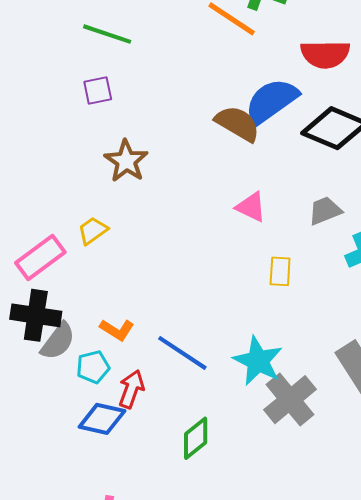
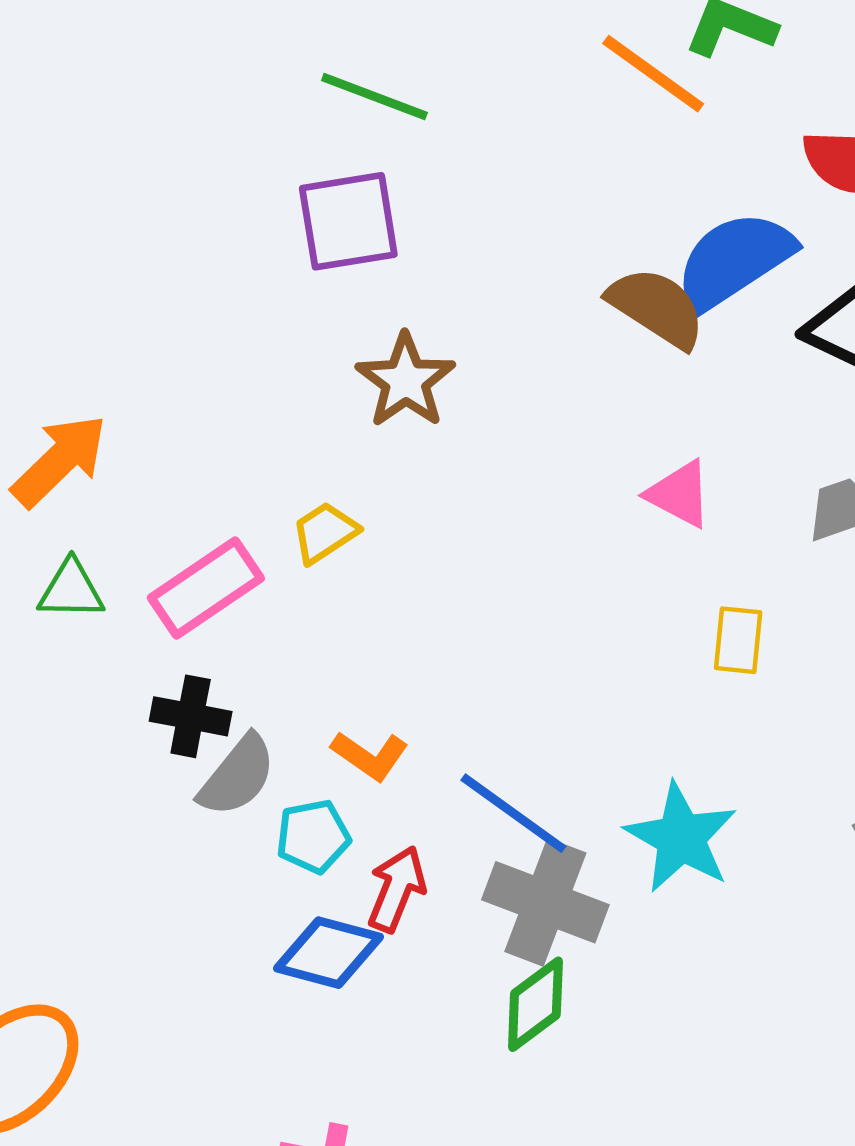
purple square: (98, 91) -> (348, 221), size x1.6
black cross: (36, 315) -> (191, 716), size x0.7
gray cross: (290, 400) -> (545, 902), moved, turned -32

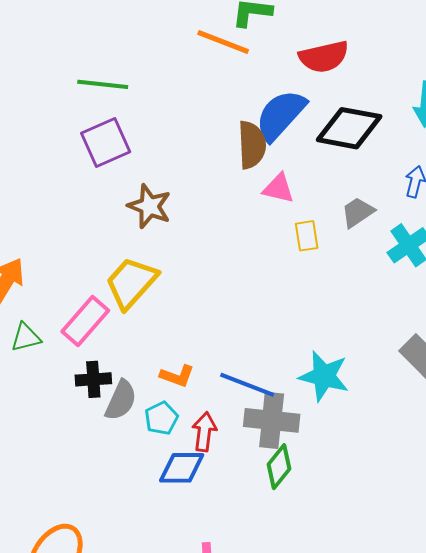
brown semicircle: (657, 307) -> (252, 145), turned 69
pink triangle: (679, 494) -> (278, 188), moved
yellow trapezoid: (325, 533) -> (131, 283), size x1.8
yellow rectangle: (738, 640) -> (307, 236), moved

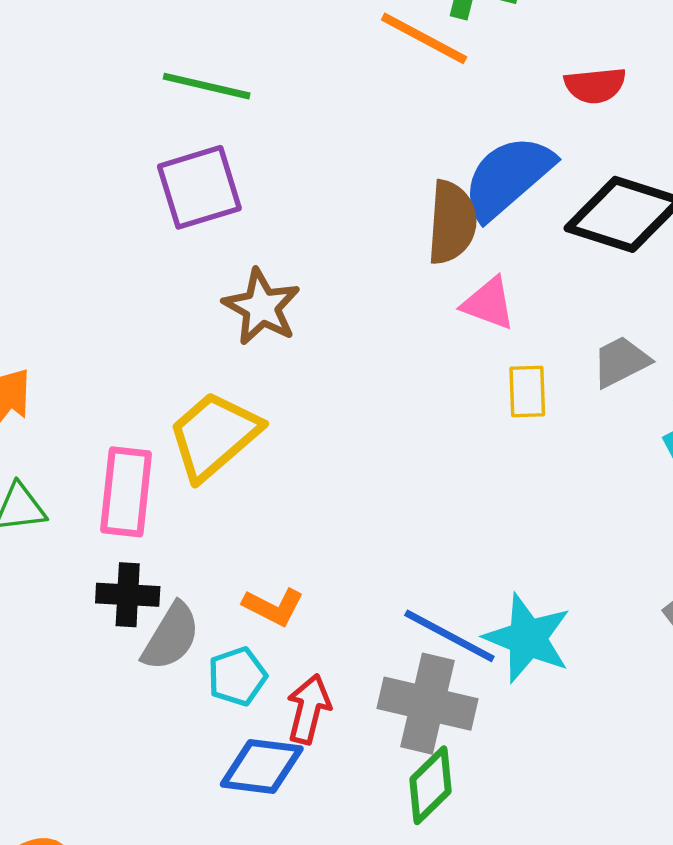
red semicircle: (324, 57) -> (595, 85), size x0.7
pink rectangle: (85, 321) -> (126, 492), turned -42
blue line: (247, 385) -> (449, 636), moved

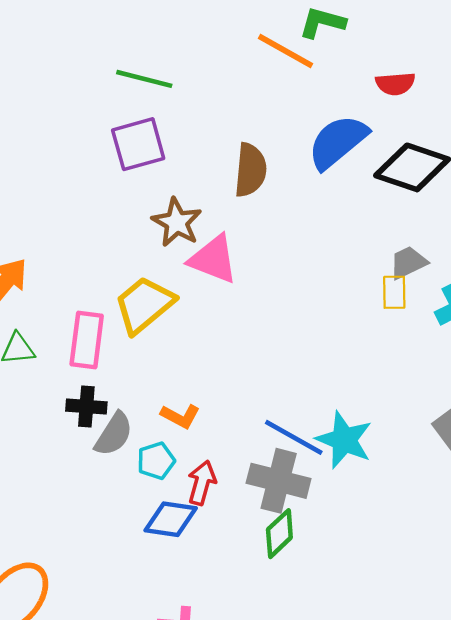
brown semicircle: (452, 222) -> (250, 170), moved
pink triangle: (489, 303) -> (213, 259), moved, size x1.4
yellow rectangle: (527, 392) -> (394, 292), moved

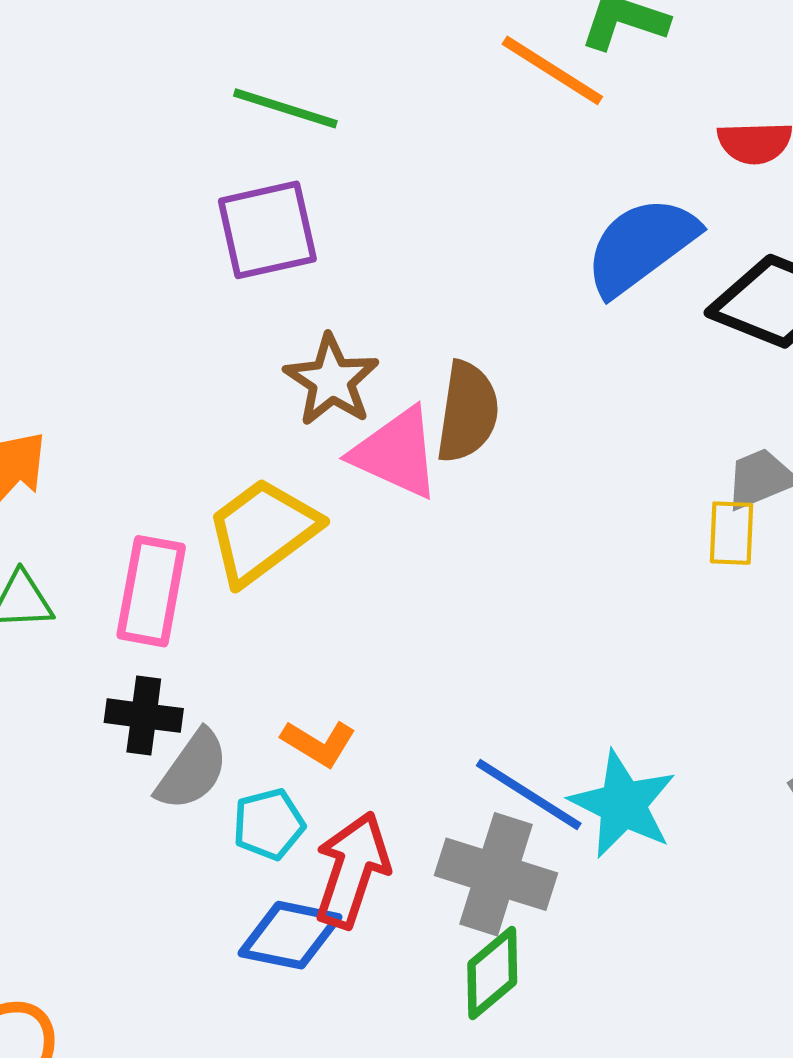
brown semicircle: (250, 170) -> (467, 412), moved
red arrow: (202, 483) -> (352, 870), size x1.4

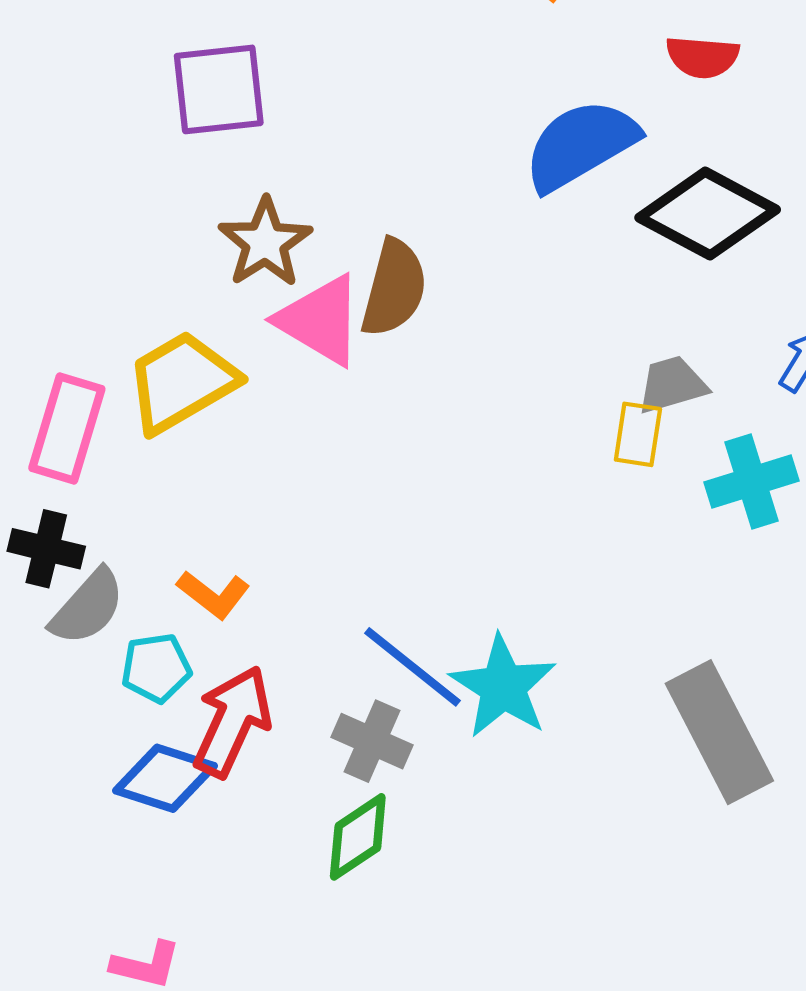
gray cross: (496, 874) -> (372, 741), size x0.7

